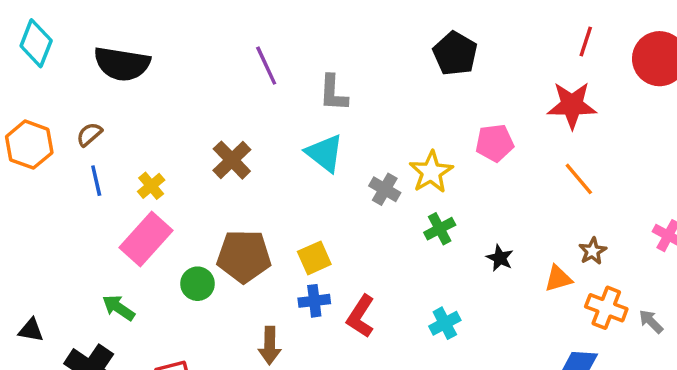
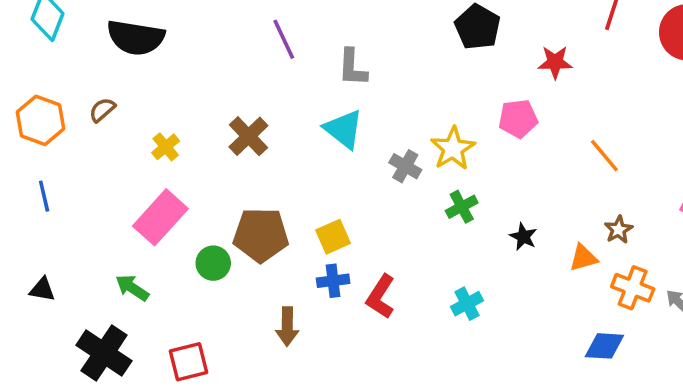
red star: (572, 105) -> (555, 62), moved, size x0.7
blue line: (96, 181) -> (44, 196), moved
yellow cross: (151, 186) -> (166, 147), moved
black triangle: (31, 330) -> (42, 290), moved

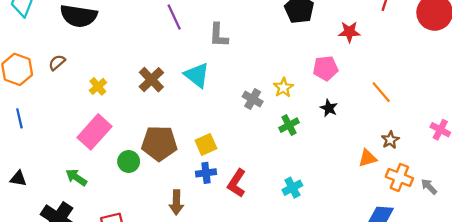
cyan triangle: (344, 129) -> (197, 75), moved
yellow star: (453, 149) -> (283, 88), size x0.7
black star: (523, 237) -> (329, 108), moved

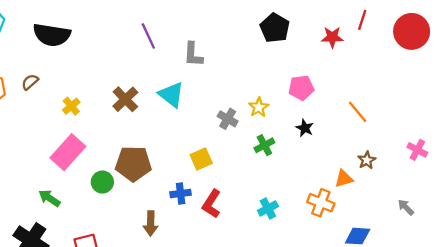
red star: (349, 32) -> (332, 37), moved
yellow square: (206, 144) -> (201, 159), moved
orange cross: (399, 177) -> (321, 203), moved

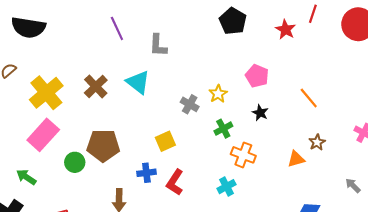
red star: (332, 37) -> (286, 30), turned 30
pink pentagon: (301, 88) -> (257, 76), turned 30
yellow cross: (71, 106) -> (46, 93), size x2.0
orange cross: (321, 203) -> (243, 155), moved

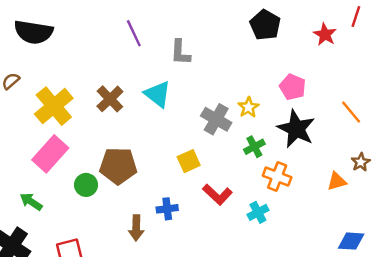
gray cross: (190, 104) -> (216, 119), size x1.4
black star: (260, 113) -> (296, 129), size x2.0
blue cross: (146, 173) -> (167, 209), moved
red L-shape: (175, 182) -> (217, 194), moved, turned -80

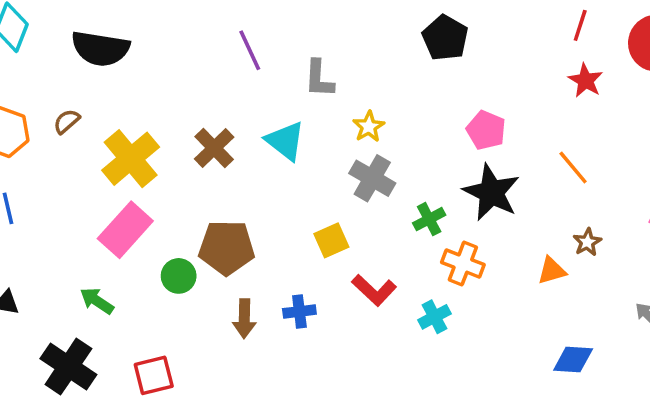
red star: (325, 34) -> (586, 80), moved
yellow star: (248, 107) -> (369, 127), moved
brown arrow: (136, 228) -> (244, 319), moved

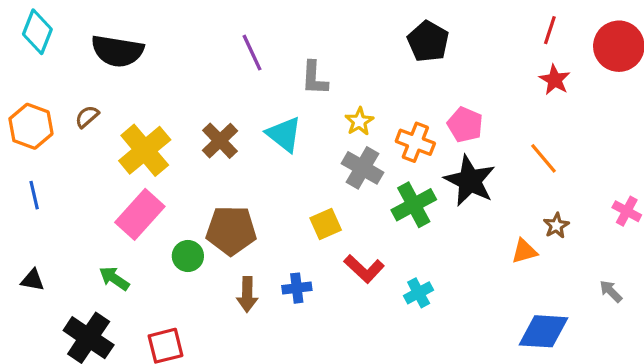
green cross: (429, 219) -> (414, 205), size x1.5
orange cross: (463, 263) -> (415, 142), moved
blue diamond: (573, 359) -> (544, 331), size x1.4

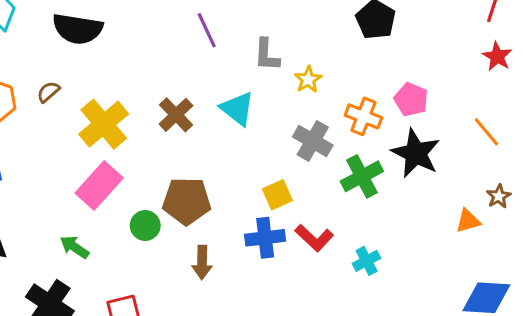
yellow star: (359, 121) -> (308, 80), moved
blue cross: (297, 288) -> (265, 238), moved, size x1.4

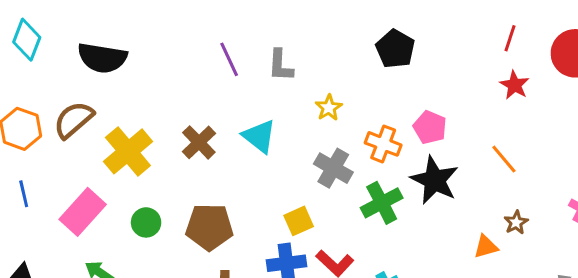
gray L-shape: (267, 55) -> (280, 65), moved
brown semicircle: (48, 92) -> (74, 120), size x1.8
pink rectangle: (99, 186) -> (83, 212), moved
green circle: (145, 226) -> (146, 222), moved

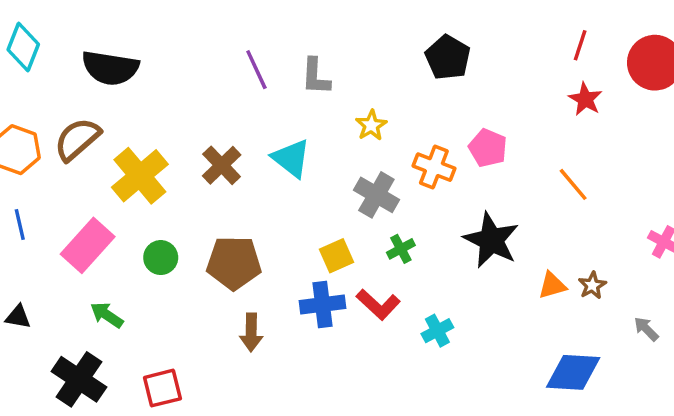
black star: (434, 180) -> (491, 240), moved
green cross: (382, 203) -> (401, 249), moved, size x0.6
brown star: (516, 222) -> (592, 285), moved

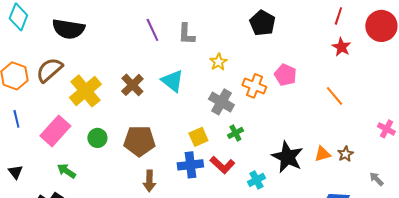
black star: (491, 240) -> (287, 157), moved
black triangle: (18, 317) -> (15, 172), turned 42

